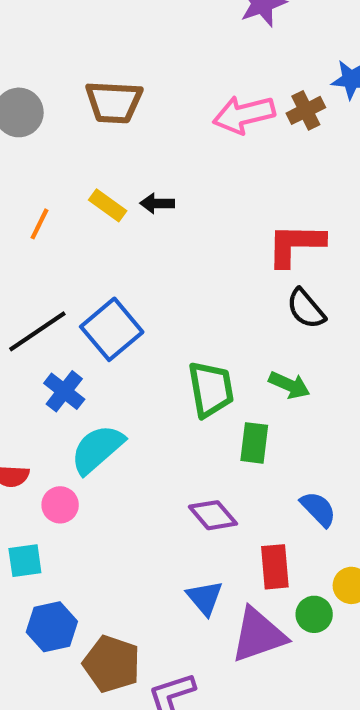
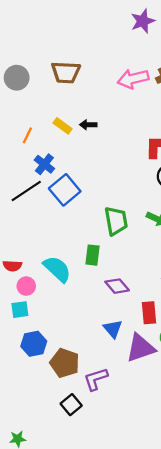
blue cross: (64, 391) -> (44, 164), moved
green rectangle: (254, 443) -> (92, 255), moved
cyan semicircle: (97, 449) -> (57, 269), moved, turned 84
pink circle: (60, 505) -> (26, 286), moved

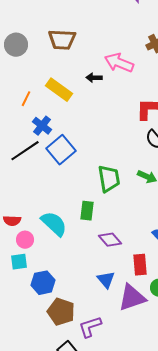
pink arrow: (133, 79) -> (119, 63), moved, turned 36
black arrow: (88, 125) -> (94, 78), moved
yellow rectangle: (63, 126) -> (59, 90), size x1.5
blue hexagon: (34, 344) -> (43, 283), moved

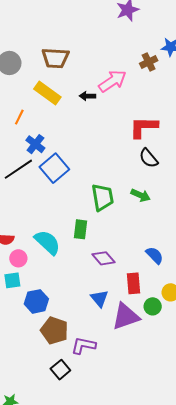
pink arrow: (119, 63) -> (113, 81), turned 124
yellow rectangle: (59, 90) -> (47, 93), moved
purple L-shape: (90, 327) -> (83, 345), turned 30

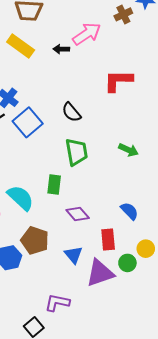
black semicircle: (149, 158) -> (71, 112), moved
green arrow: (141, 195) -> (128, 150), moved
brown pentagon: (54, 330) -> (35, 241), moved

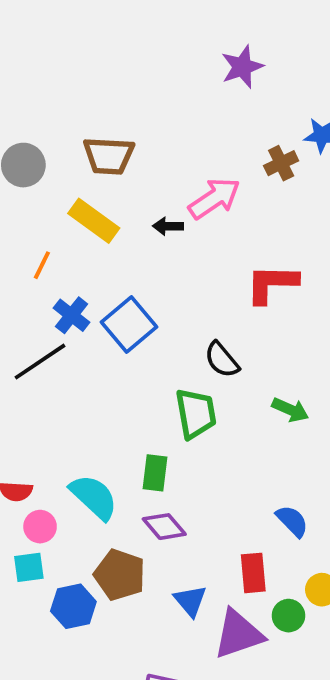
black semicircle: (71, 112) -> (222, 360), moved
blue square: (28, 122) -> (129, 324), moved
purple diamond: (78, 214) -> (164, 527), moved

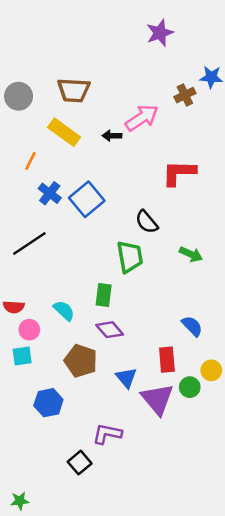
black line: (40, 362) -> (29, 243), moved
cyan semicircle: (94, 497) -> (64, 311), size x0.7
blue hexagon: (73, 606) -> (48, 403), moved
purple triangle: (238, 634) -> (157, 399), turned -51

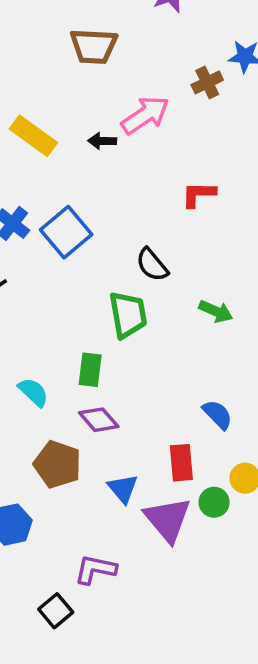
brown trapezoid: (74, 90) -> (94, 46), moved
red L-shape: (179, 173) -> (199, 194), size x0.7

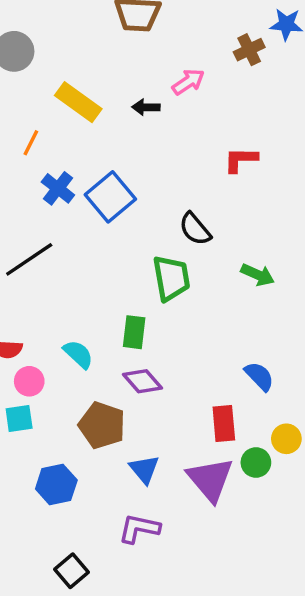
pink arrow: (145, 115) -> (188, 82), size x0.7
blue triangle: (123, 488) -> (144, 469), moved
black square: (56, 611) -> (72, 571), moved

